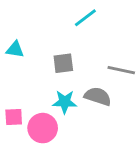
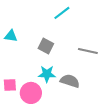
gray square: (63, 63) -> (46, 46), turned 35
gray semicircle: (98, 96) -> (70, 81), moved

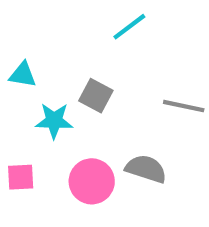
cyan star: (47, 74) -> (54, 121), moved
pink circle: (31, 93) -> (92, 181), moved

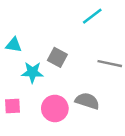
cyan line: (129, 27) -> (92, 16), moved

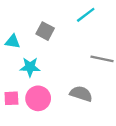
gray square: (57, 57) -> (45, 31), moved
pink circle: (55, 108) -> (38, 98), moved

